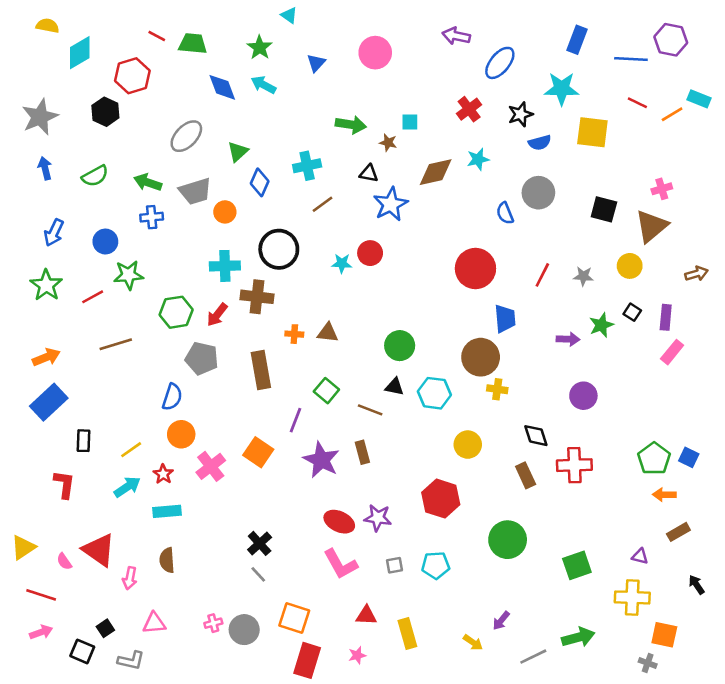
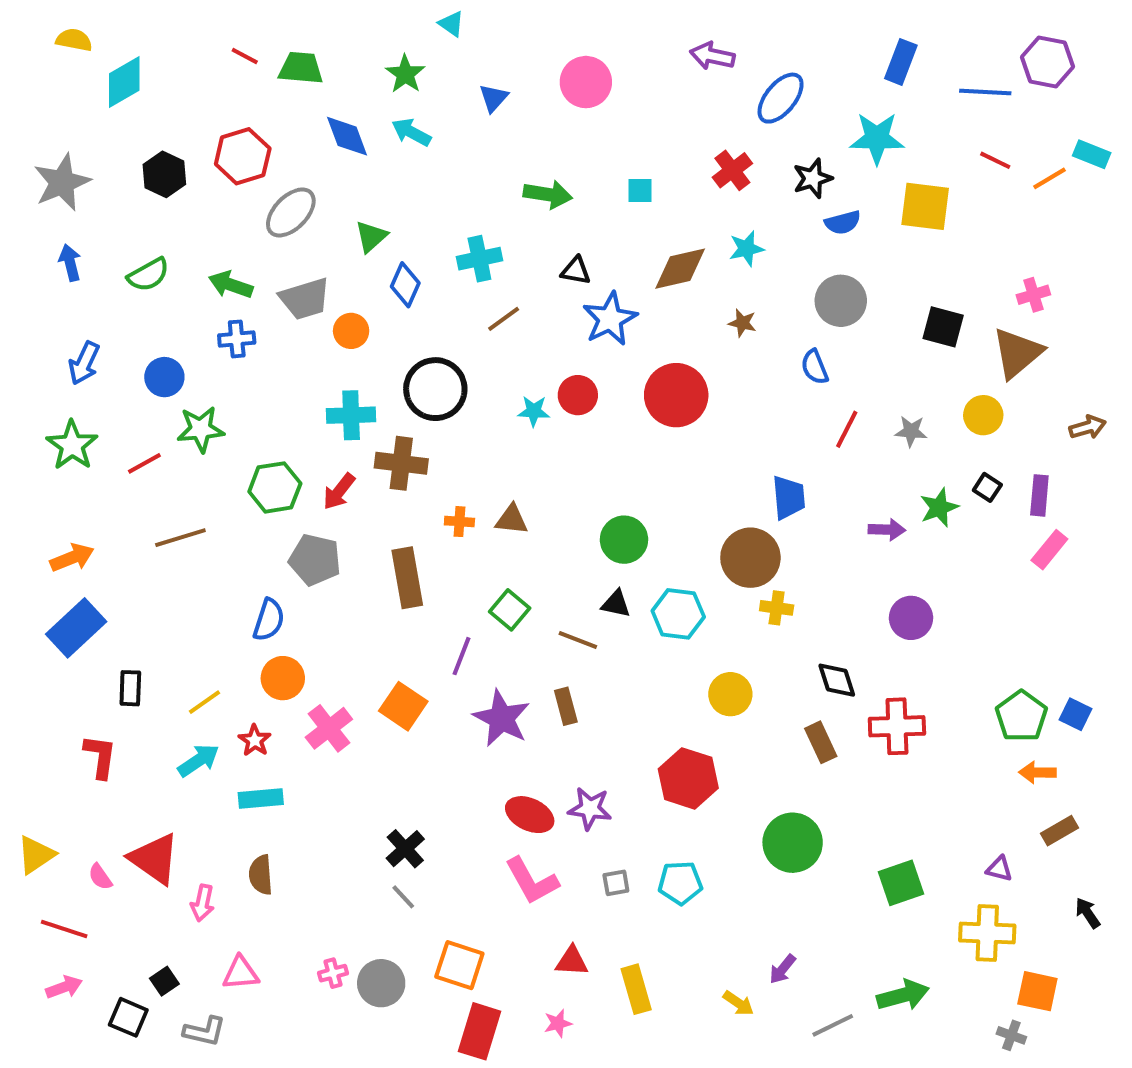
red hexagon: (132, 76) -> (243, 156), moved
brown star: (388, 143) -> (742, 323), moved
blue semicircle: (505, 213) -> (815, 367), moved
red circle: (475, 268) -> (676, 395), moved

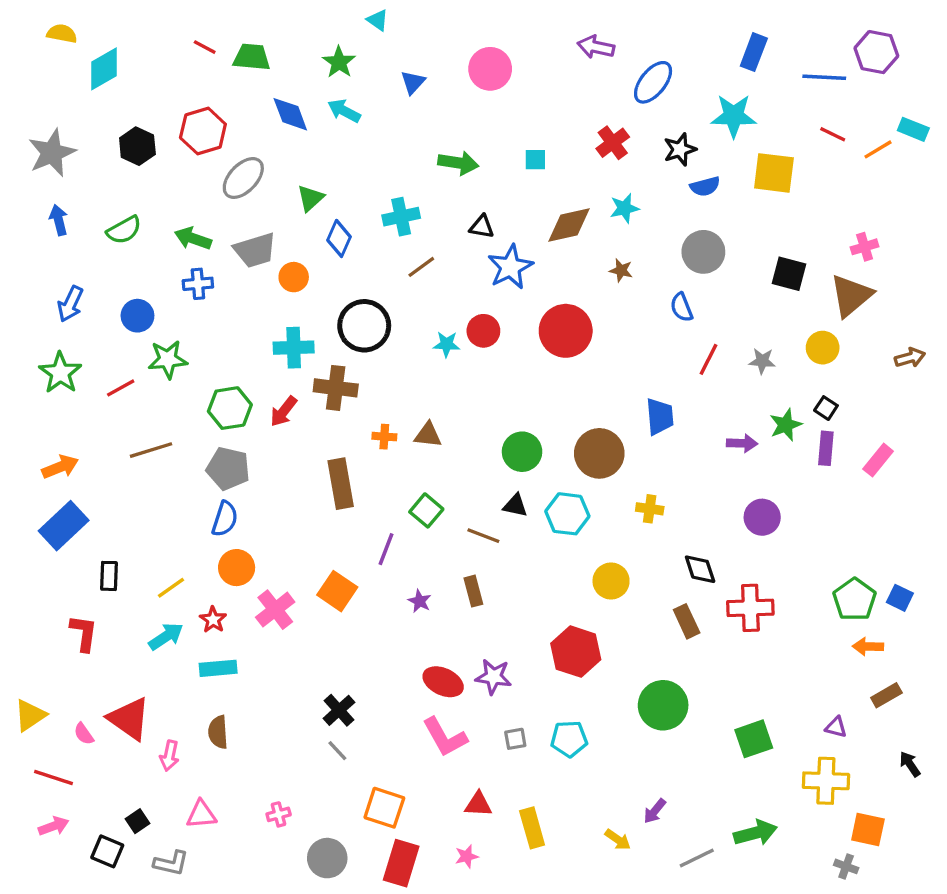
purple rectangle: (1039, 495) -> (826, 448), moved
brown circle: (750, 558) -> (599, 453), moved
gray pentagon: (315, 560) -> (228, 468), moved
purple star: (502, 718) -> (420, 601), size x0.5
gray circle: (381, 983) -> (327, 858), moved

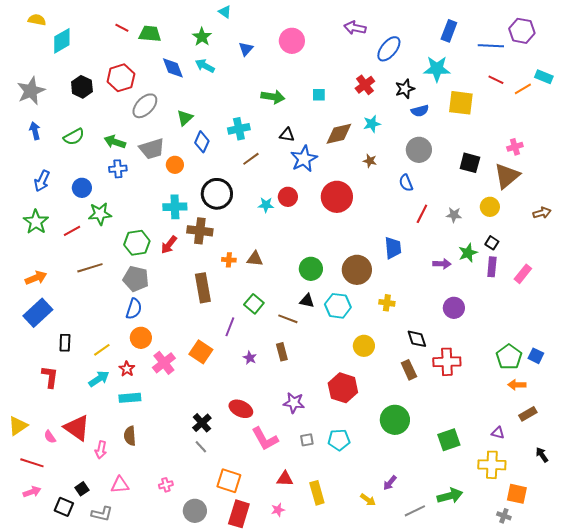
red ellipse: (443, 682) -> (241, 409), moved

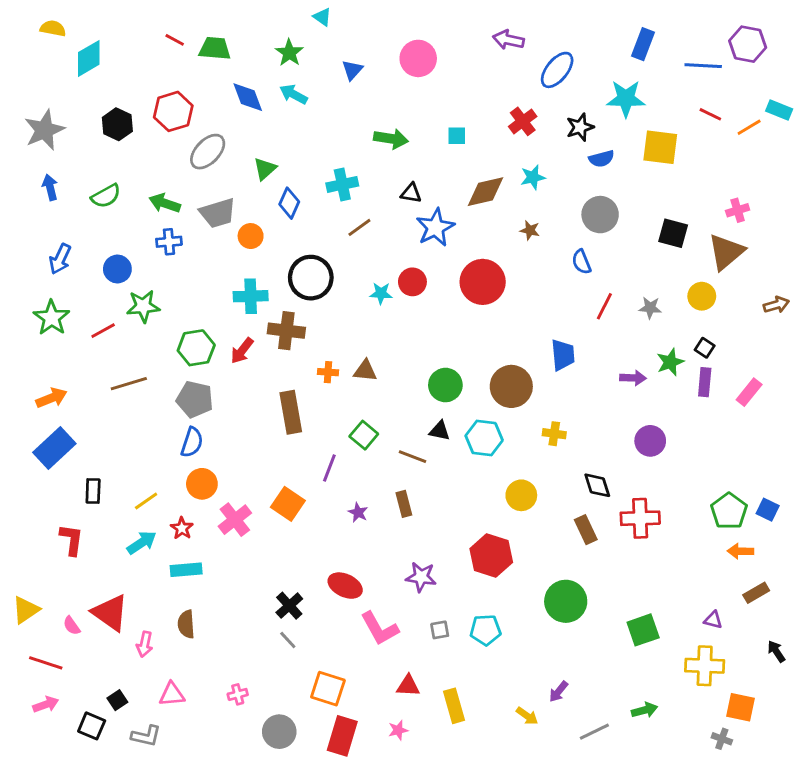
green arrow: (450, 496) -> (644, 710), size x0.7

